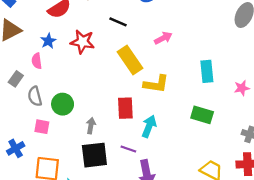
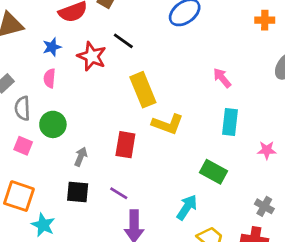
black line: (118, 22) -> (123, 41), moved
pink arrow: (163, 38) -> (222, 78), moved, turned -114
pink semicircle: (37, 61) -> (50, 78), moved
cyan arrow: (149, 126) -> (187, 207), moved
black square: (94, 155) -> (78, 192), size x0.7

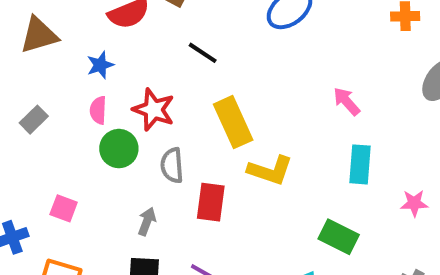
red star: (92, 56) -> (154, 110), moved
gray semicircle: (22, 108) -> (172, 165), moved
green circle: (53, 124) -> (119, 149), moved

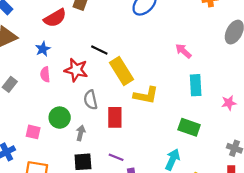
black line: (203, 53) -> (99, 50), moved
green circle: (119, 149) -> (60, 118), moved

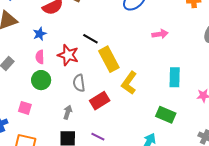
pink arrow: (183, 51) -> (160, 34), moved, turned 126
yellow L-shape: (146, 95) -> (129, 83), turned 110
red rectangle: (115, 117) -> (100, 101), turned 54
green circle: (60, 118) -> (41, 80), moved

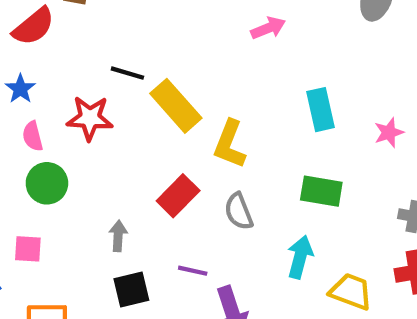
gray semicircle: (79, 83) -> (239, 211), moved

